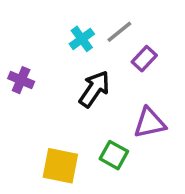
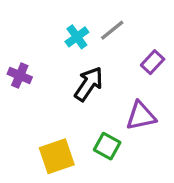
purple rectangle: (144, 59) -> (153, 62), moved
yellow square: (60, 166) -> (57, 156), turned -30

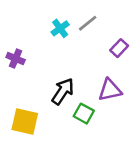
black arrow: (89, 84) -> (63, 91), moved
yellow square: (57, 156) -> (25, 121), moved, turned 32

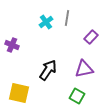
gray line: (88, 23) -> (67, 18), turned -42
green square: (84, 114) -> (77, 96), moved

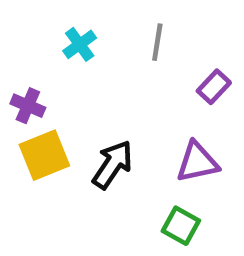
cyan cross: (46, 22) -> (80, 44), moved
yellow square: (19, 93) -> (44, 155), moved, turned -35

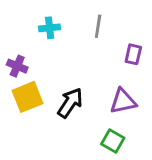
cyan cross: (80, 44) -> (50, 28), turned 30
purple rectangle: (214, 87) -> (133, 54), turned -30

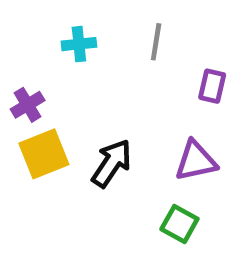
purple cross: (17, 66) -> (28, 105), turned 36

